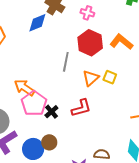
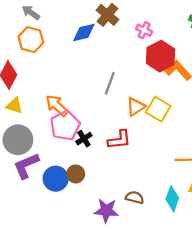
red hexagon: (90, 43) -> (161, 56), moved
yellow square: (110, 77) -> (158, 109), size x1.5

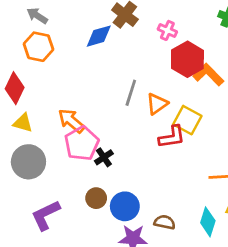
orange triangle: (136, 107) -> (157, 104), moved
red L-shape: (119, 140) -> (172, 137), moved
purple L-shape: (26, 166) -> (46, 215), moved
blue circle: (56, 179) -> (125, 206), moved

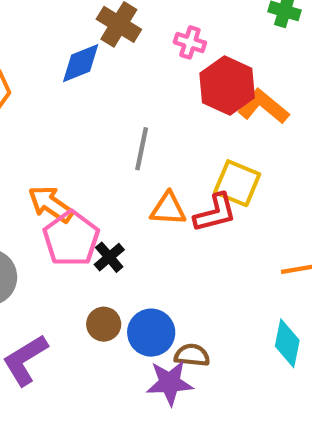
orange triangle: (157, 104) -> (168, 209), moved, turned 45
brown semicircle: (165, 222) -> (192, 355), moved

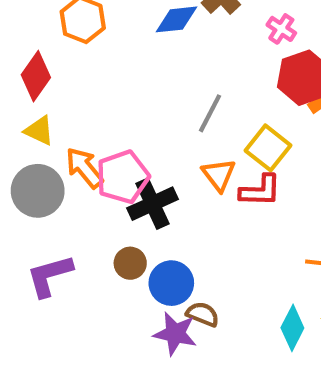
yellow square: (237, 183) -> (268, 148), moved
orange arrow: (51, 204) -> (84, 168), moved
orange triangle: (168, 209) -> (219, 175), turned 33
black cross: (109, 257) -> (153, 204), size x1.6

